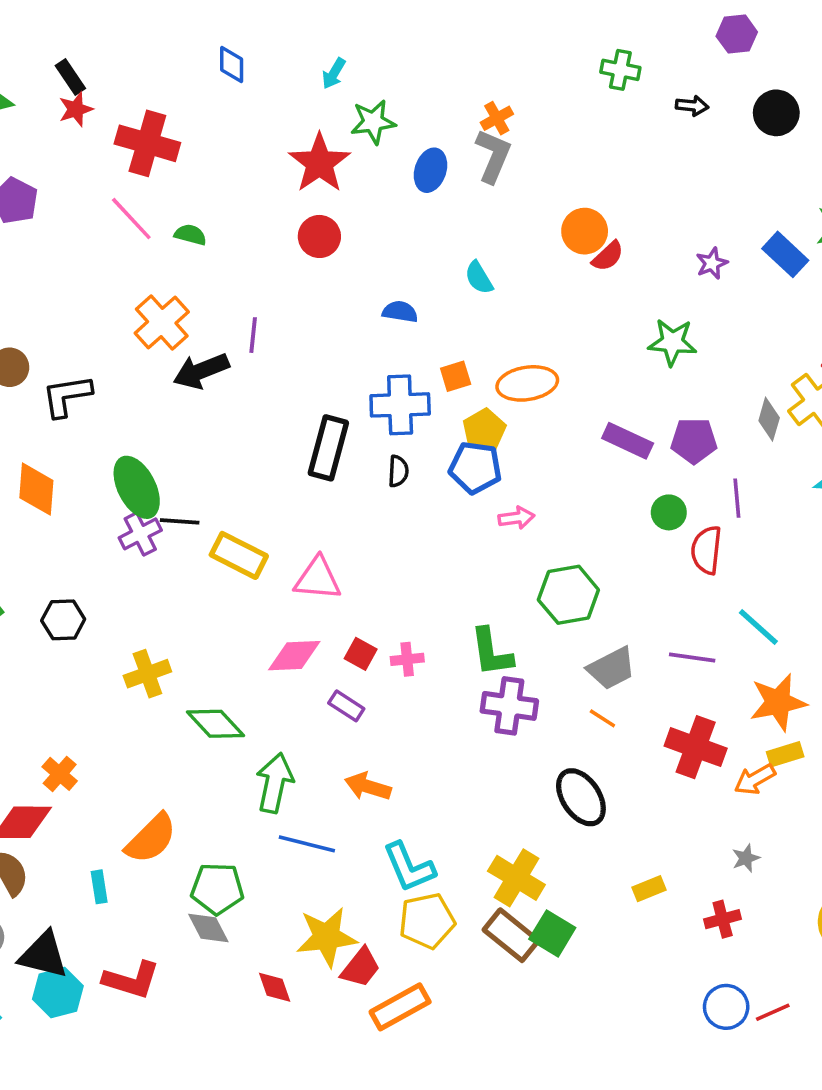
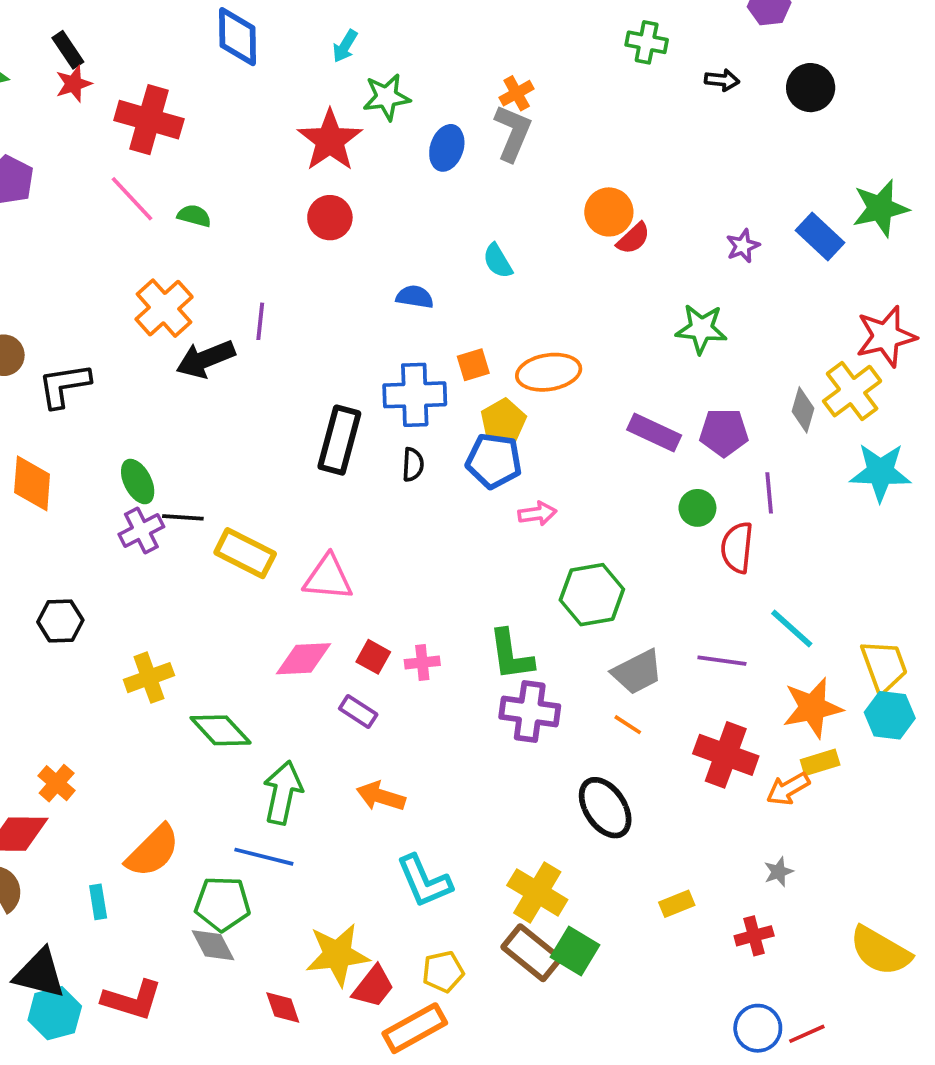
blue diamond: (232, 64) -> (238, 37), size x1.5
green ellipse: (137, 487) -> (138, 482), size x0.7
blue line: (307, 844) -> (264, 857), moved
yellow pentagon: (427, 921) -> (443, 972), moved, size x0.7

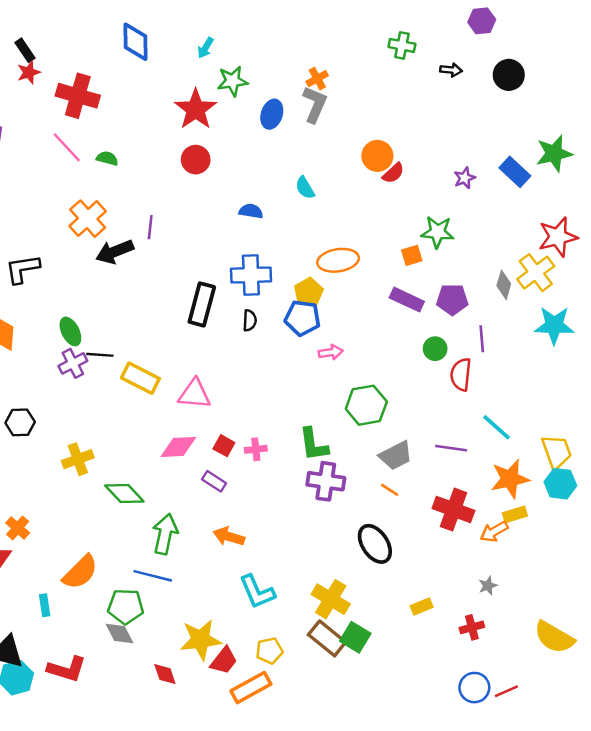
orange square: (473, 365) -> (412, 255), moved

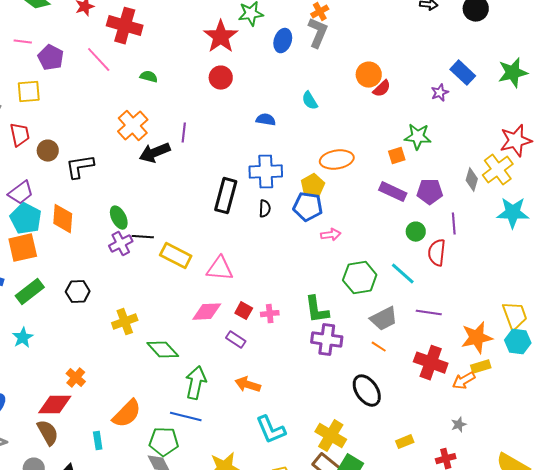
pink line: (67, 147) -> (99, 60), moved
blue rectangle: (515, 172) -> (463, 73), moved
cyan line: (496, 427) -> (403, 274), moved

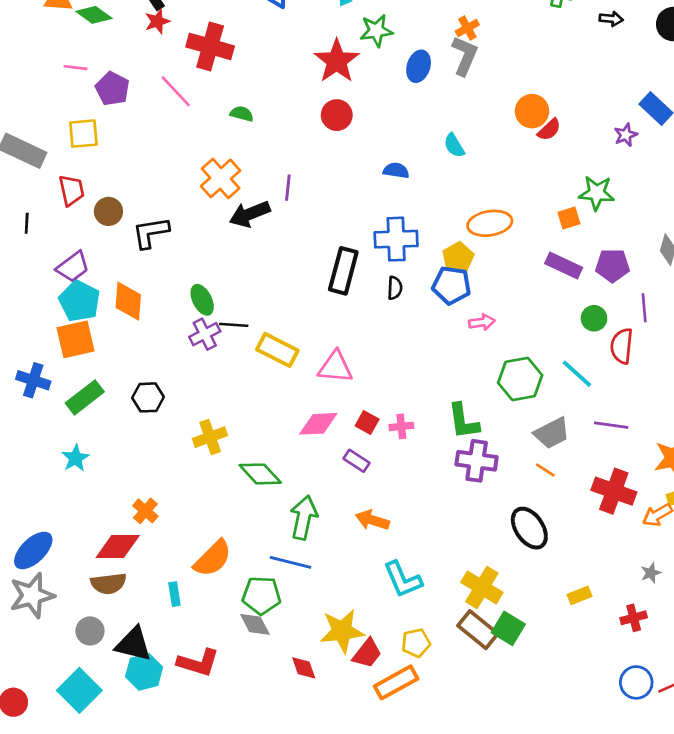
brown semicircle: (48, 433) -> (108, 583), turned 112

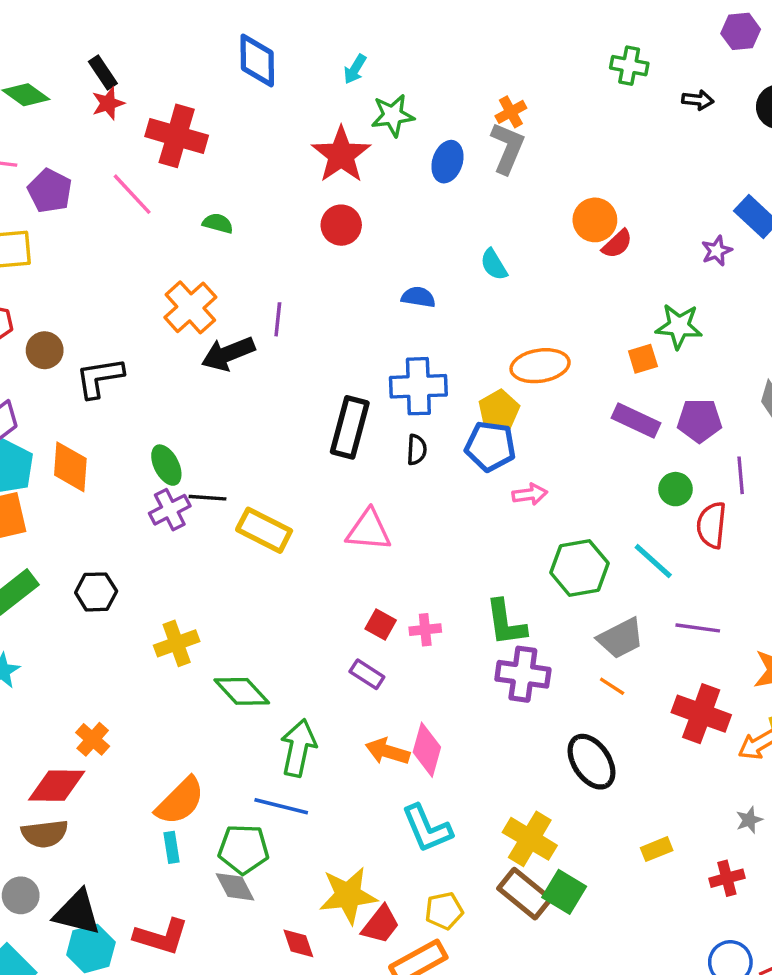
pink triangle: (335, 367) -> (369, 530), moved
pink diamond: (318, 424) -> (427, 750), moved, turned -72
cyan rectangle: (174, 594) -> (171, 847), moved

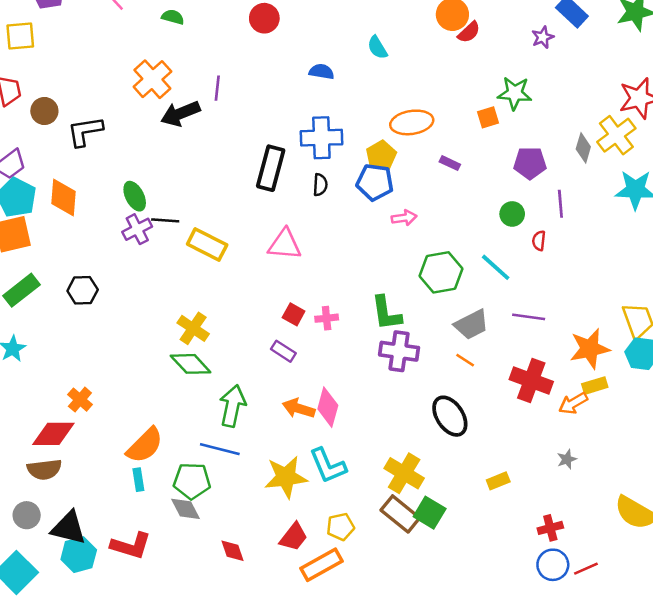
purple rectangle: (636, 421) -> (450, 163), moved, size x0.6
red semicircle: (711, 525) -> (539, 241), size x0.6
yellow cross: (177, 643) -> (193, 328), moved, turned -36
red cross: (727, 878) -> (550, 528), moved
yellow star: (348, 895) -> (286, 477), moved

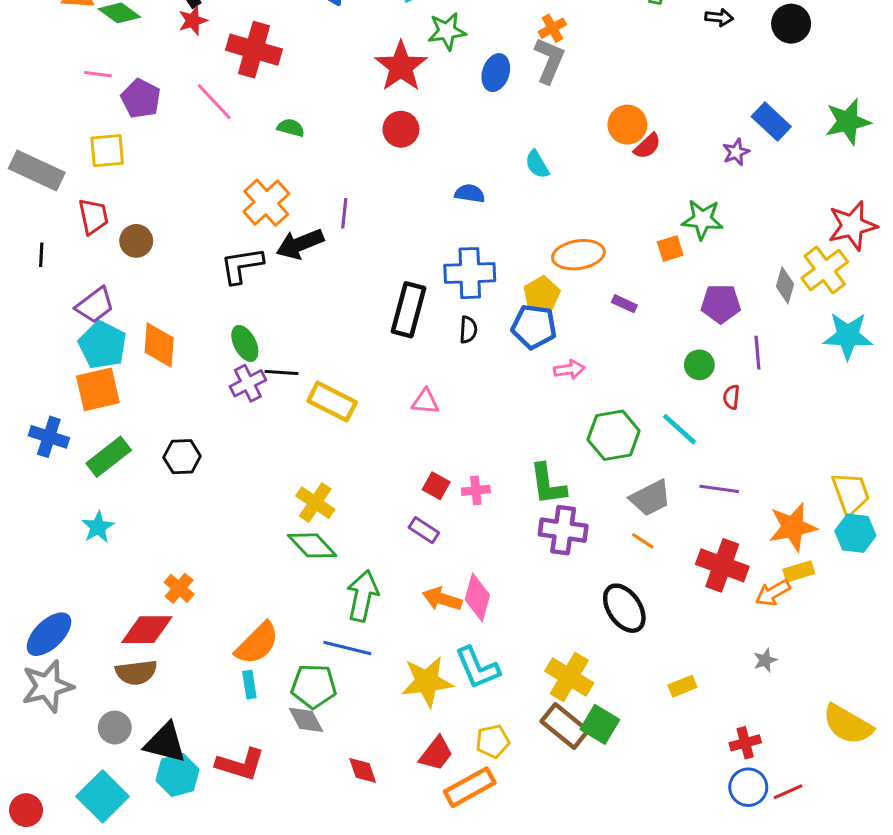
black L-shape: (85, 131) -> (242, 265), moved
pink triangle: (285, 244) -> (425, 402), size x0.7

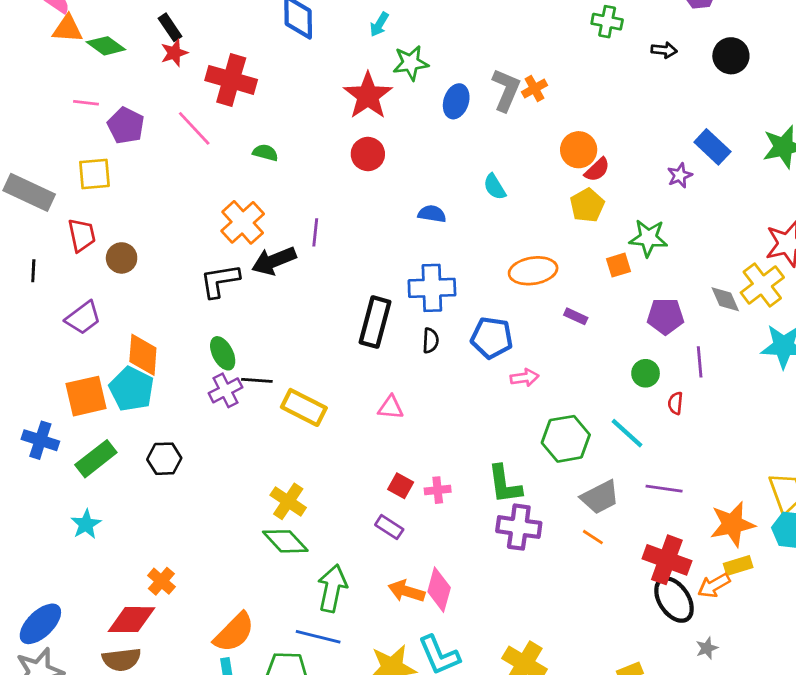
orange cross: (552, 28) -> (534, 89), moved
gray diamond: (785, 285) -> (725, 299), turned -40
yellow pentagon: (542, 294) -> (587, 205), moved
cyan pentagon: (103, 345) -> (132, 389), moved
black ellipse: (624, 608) -> (674, 600), moved

